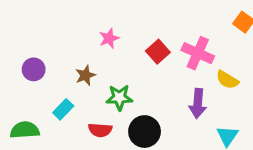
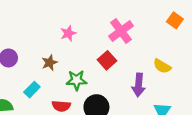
red square: (158, 52) -> (107, 60), moved
pink cross: (198, 53) -> (121, 31), moved, turned 30

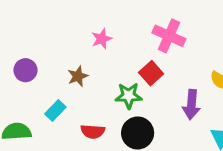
pink cross: (121, 31) -> (169, 36), turned -30
green star: (76, 80) -> (129, 96), moved

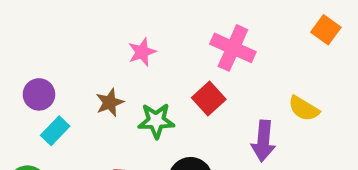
green star: (129, 96) -> (156, 121), moved
cyan rectangle: (55, 111) -> (55, 131), moved

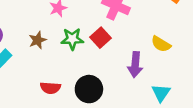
green star: (156, 121) -> (72, 39), moved

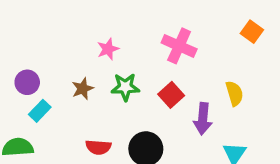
red square: (101, 38) -> (171, 95), moved
yellow semicircle: (161, 44) -> (234, 93), turned -138

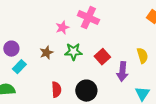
pink cross: (179, 46) -> (88, 18), moved
red semicircle: (98, 147) -> (56, 90), turned -98

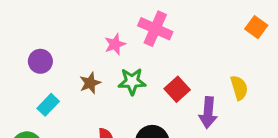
purple circle: (11, 49) -> (40, 61), moved

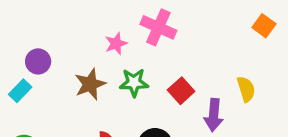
brown star: (90, 83) -> (90, 84), size x1.4
cyan rectangle: (48, 105) -> (20, 91), moved

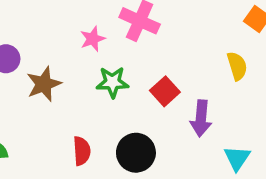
brown star: (90, 84) -> (44, 84), moved
yellow semicircle: (246, 89) -> (237, 66), moved

